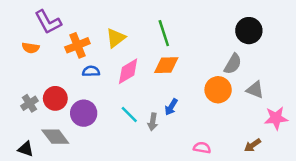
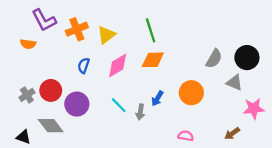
black circle: (249, 31) -> (247, 58), moved
orange cross: (77, 45) -> (77, 29), moved
blue semicircle: (91, 71) -> (84, 65), turned -70
orange circle: (218, 90) -> (191, 93), moved

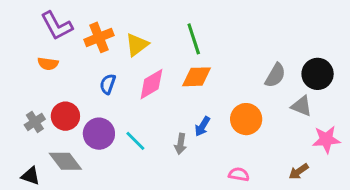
orange semicircle: (28, 44) -> (48, 64), moved
cyan line: (119, 105) -> (135, 141), moved

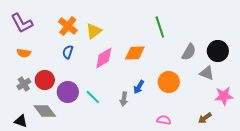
purple L-shape: (57, 26) -> (22, 23), moved
orange cross: (99, 37) -> (68, 26), turned -30
green line: (194, 39) -> (160, 27), moved
orange semicircle: (48, 64) -> (24, 53), moved
blue semicircle: (108, 84) -> (68, 52), moved

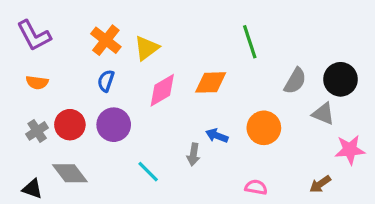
blue arrow: (139, 87) -> (217, 136), turned 80
purple circle: (68, 92) -> (114, 125), moved
cyan line: (93, 97) -> (148, 172), moved

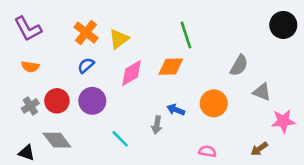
green line: (250, 42) -> (186, 35), moved
black circle: (341, 79) -> (283, 25), moved
blue semicircle: (106, 81) -> (86, 65), turned 30

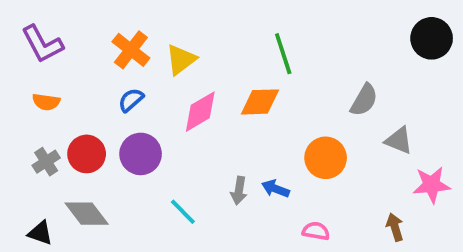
blue arrow: (176, 110) -> (275, 189), moved
brown arrow: (259, 149) -> (395, 227), turned 108

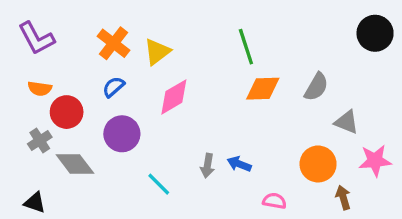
orange diamond: (260, 102) -> (263, 89), moved
red circle: (87, 154) -> (67, 112), moved
orange circle: (326, 158) -> (318, 164), moved
gray diamond: (87, 214) -> (75, 164), moved

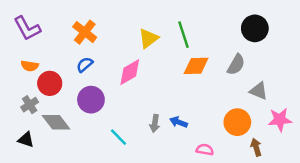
black circle: (375, 33) -> (255, 28), moved
yellow triangle: (157, 52) -> (149, 38), moved
black triangle: (35, 203) -> (26, 140), moved

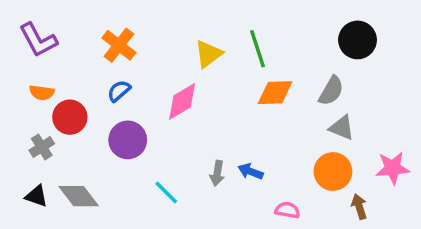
gray triangle: (259, 91) -> (342, 128), moved
gray diamond: (56, 122) -> (79, 196), moved

